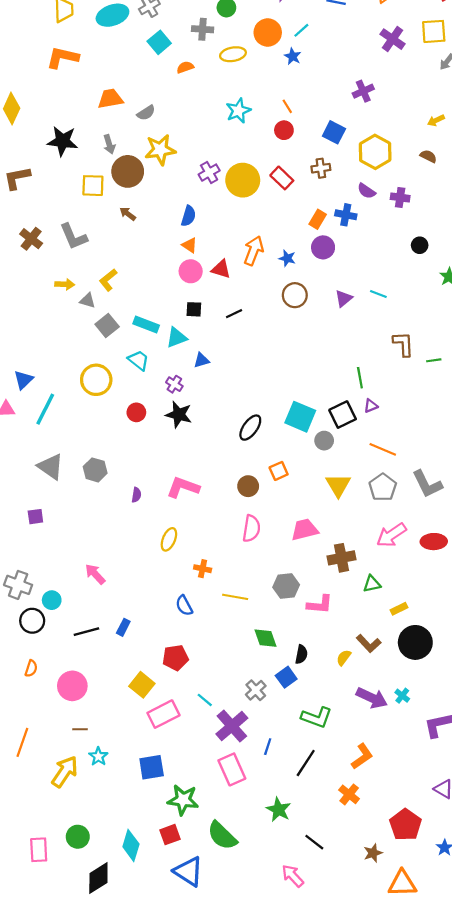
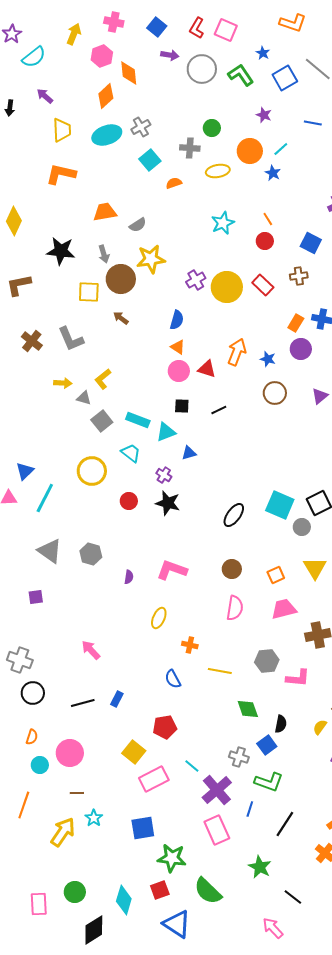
orange square: (279, 471) -> (276, 575), moved
cyan circle: (52, 600) -> (40, 765), moved
gray cross: (256, 690) -> (239, 757), turned -30
green L-shape: (317, 717) -> (269, 782), moved

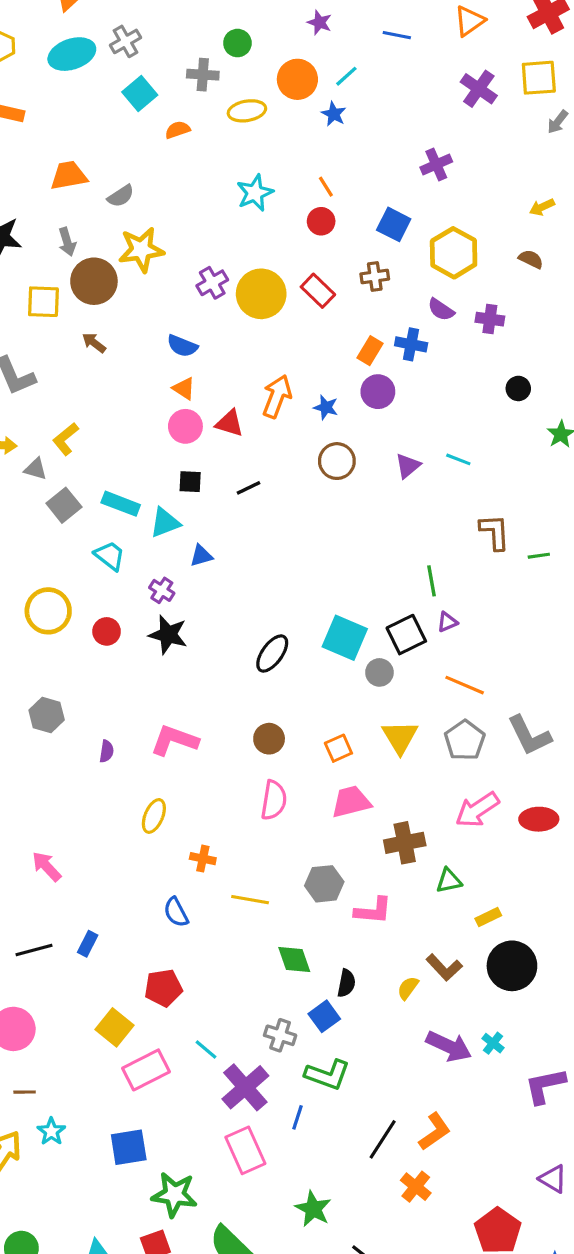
blue semicircle: (177, 320) -> (182, 346), turned 96
yellow circle: (92, 471) -> (48, 611), moved
black line: (285, 824) -> (383, 1139), moved

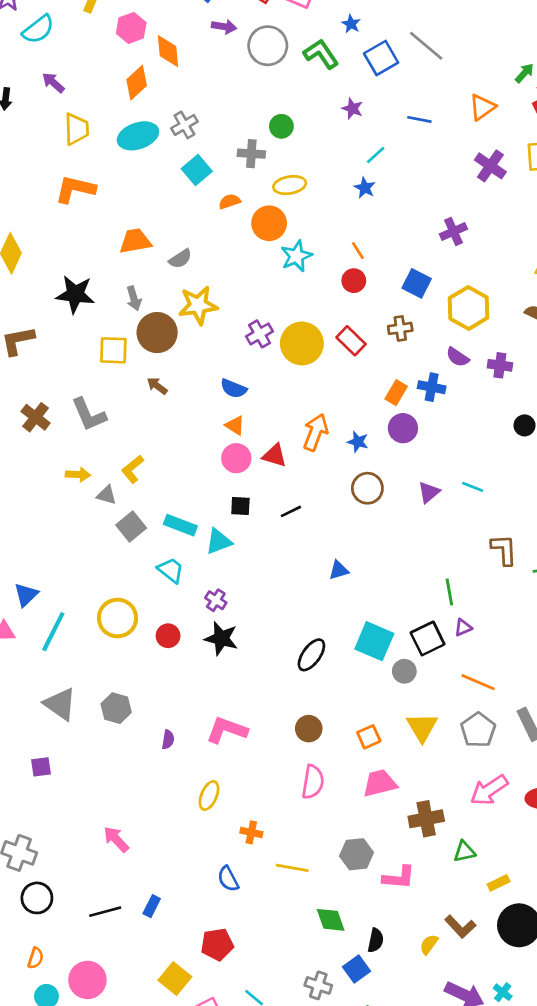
orange circle: (297, 79) -> (269, 223), moved
blue triangle: (201, 556) -> (339, 570), moved

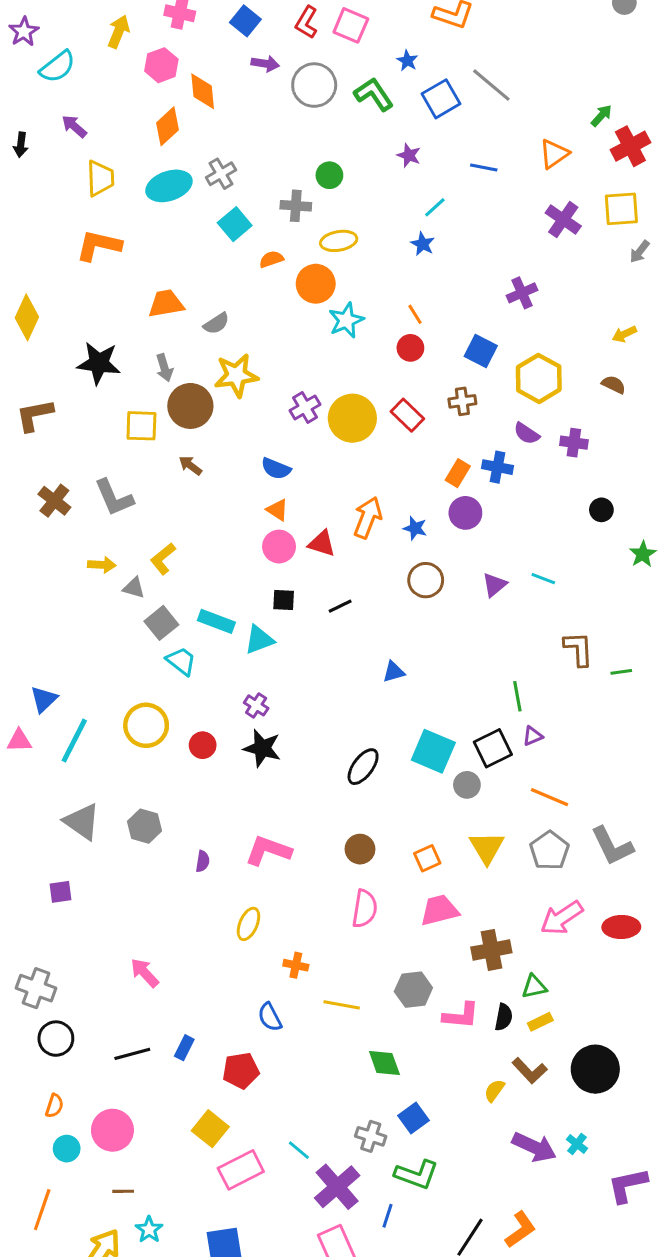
cyan trapezoid: (171, 570) -> (181, 661), moved
yellow rectangle: (499, 883) -> (540, 1022), moved
black semicircle: (376, 940) -> (504, 1017), moved
red pentagon: (217, 944) -> (241, 1071), moved

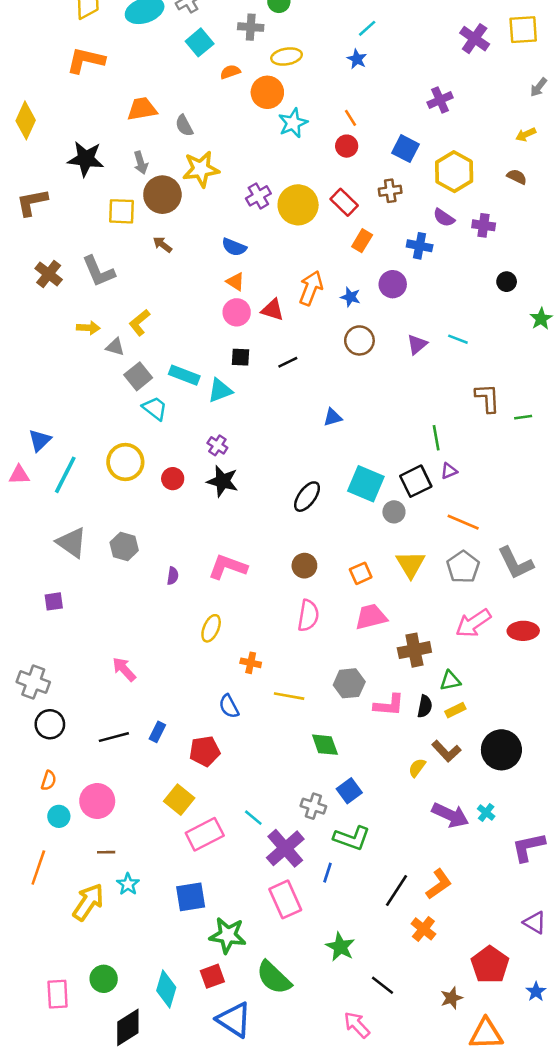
gray arrow: (640, 252) -> (539, 87), moved
gray semicircle: (216, 323) -> (184, 126), turned 95
orange rectangle: (458, 473) -> (362, 241), moved

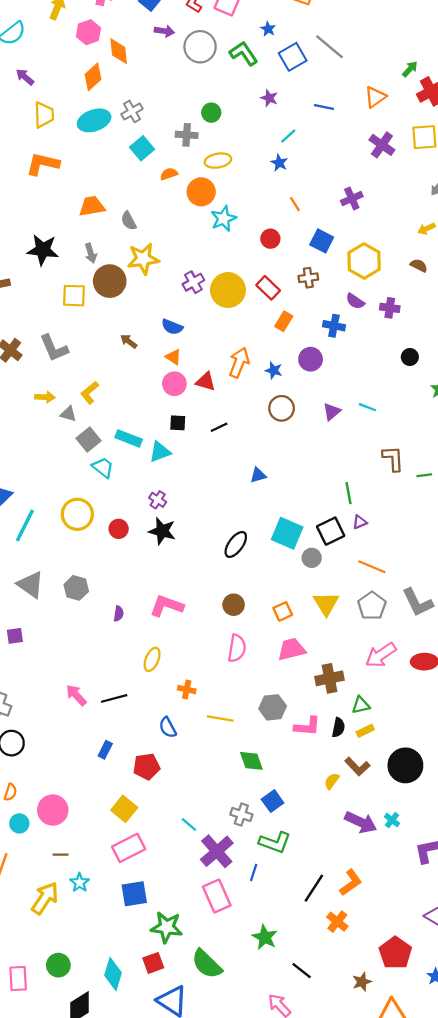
orange line: (350, 118) -> (295, 204), moved
brown arrow: (162, 245) -> (129, 341), moved
black line: (114, 737) -> (114, 698), moved
pink rectangle: (205, 834) -> (129, 848), moved

